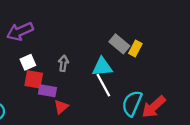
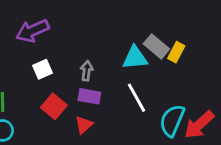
cyan triangle: (102, 67) -> (135, 58), moved
red square: (34, 79) -> (54, 106), moved, turned 30
purple rectangle: (47, 91) -> (89, 96), moved

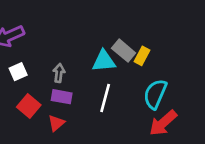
white line: (136, 98) -> (105, 98), turned 44
cyan semicircle: (172, 121) -> (155, 94), moved

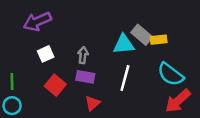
yellow rectangle: (142, 56) -> (159, 40), turned 56
cyan semicircle: (155, 94) -> (171, 74), turned -76
red triangle: (56, 123) -> (93, 103), moved

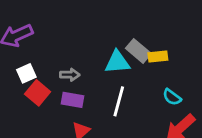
gray arrow: (83, 55) -> (70, 75), turned 84
cyan semicircle: (171, 74) -> (172, 97), size x0.6
red square: (55, 85) -> (38, 93), moved

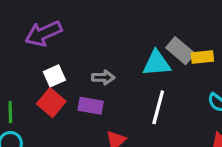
red square: (38, 93) -> (51, 103), moved
purple rectangle: (73, 100) -> (91, 106), moved

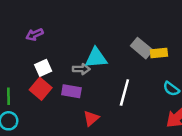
purple arrow: (43, 33) -> (34, 35), size x0.6
cyan triangle: (157, 63) -> (96, 58), moved

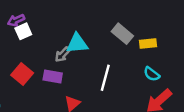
yellow rectangle: (159, 53) -> (148, 43), moved
white square: (43, 68) -> (23, 31), moved
gray arrow: (81, 69) -> (62, 54), turned 133

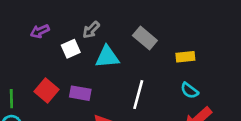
white square: (23, 31) -> (71, 49), moved
gray rectangle: (122, 34) -> (145, 38), moved
gray arrow: (62, 54) -> (91, 30), moved

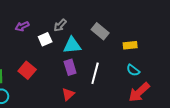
purple rectangle: (80, 93) -> (70, 67), moved, turned 63

